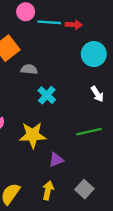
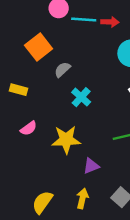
gray semicircle: (29, 69) -> (62, 70), turned -49

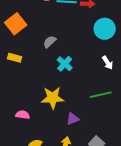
orange square: (39, 47) -> (16, 24), moved
pink semicircle: (29, 128) -> (23, 115), moved, turned -136

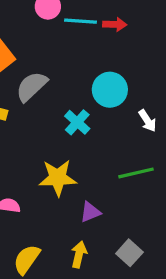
cyan circle: (105, 29) -> (110, 90), moved
gray semicircle: (50, 42) -> (32, 86), moved, size x1.5

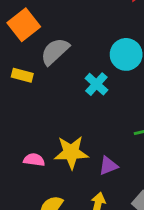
yellow star: (58, 178) -> (71, 152), moved

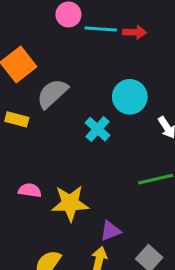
pink semicircle: (34, 160) -> (30, 190), moved
purple triangle: (108, 166) -> (110, 231), moved

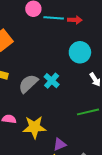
gray semicircle: (52, 94) -> (28, 84), moved
cyan circle: (130, 97) -> (80, 52), moved

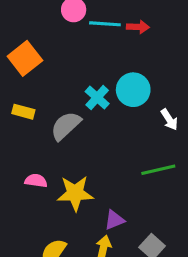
cyan circle: (80, 52) -> (133, 90), moved
cyan cross: (52, 81) -> (97, 98), moved

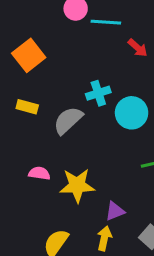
red arrow: (138, 27) -> (138, 48), moved, turned 40
cyan circle: (133, 90) -> (132, 113), moved
cyan cross: (97, 98) -> (98, 93), turned 30

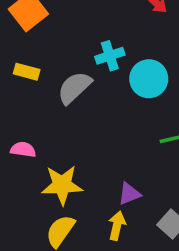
pink semicircle: (39, 173) -> (23, 150), moved
yellow star: (77, 185) -> (62, 185), moved

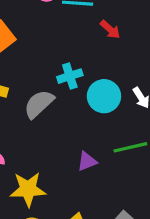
purple triangle: (129, 194) -> (87, 161), moved

